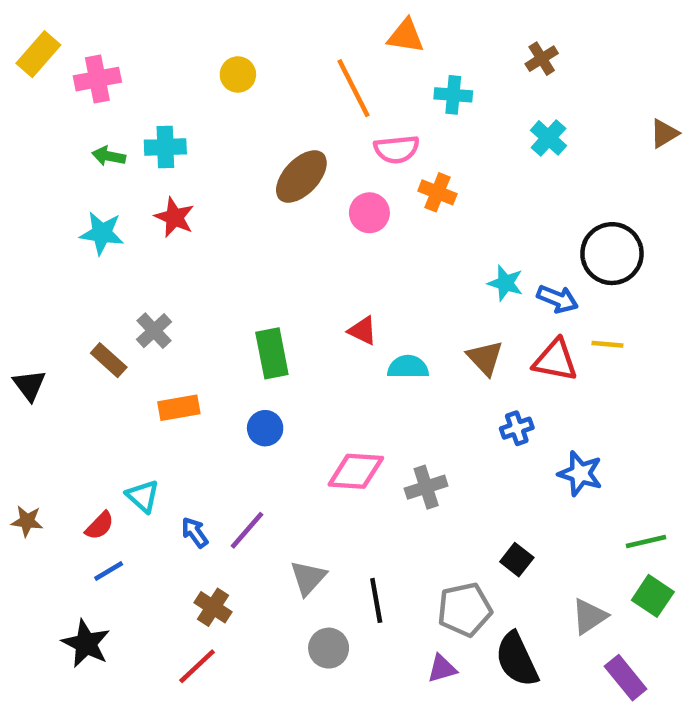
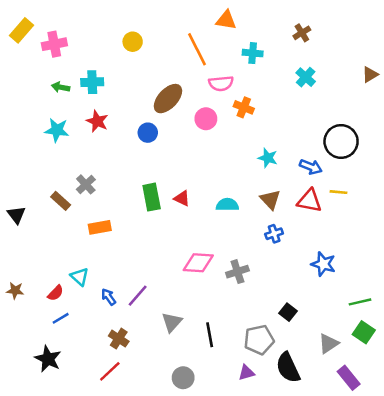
cyan star: (505, 283) -> (268, 158), moved
red triangle: (363, 331) -> (182, 198), moved
blue circle: (265, 428) -> (148, 133), moved
blue cross: (517, 428) -> (274, 234), moved
gray circle: (329, 648) -> (183, 378), moved

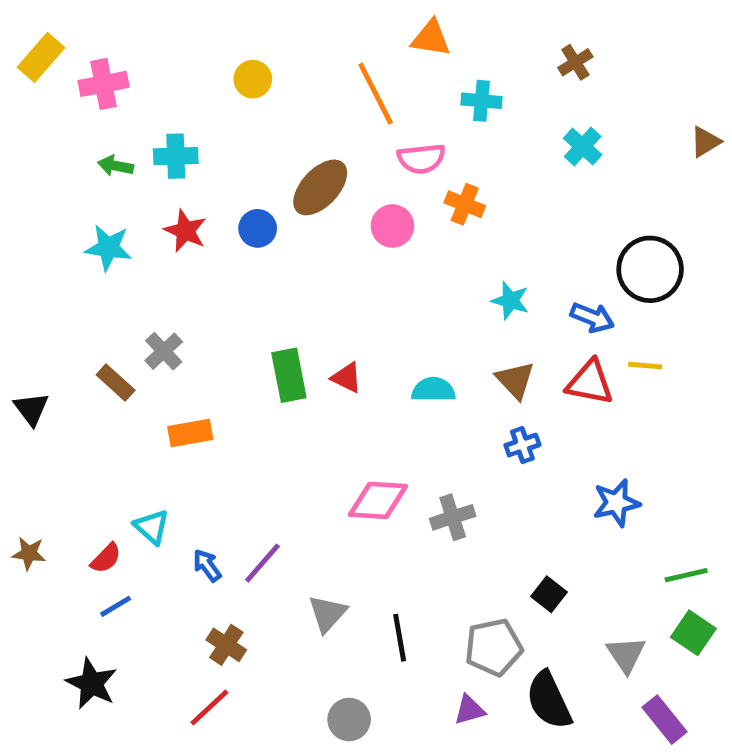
blue circle: (148, 133) -> (258, 228), moved
blue star: (323, 264) -> (616, 503), turned -30
gray triangle: (328, 344) -> (626, 655), turned -30

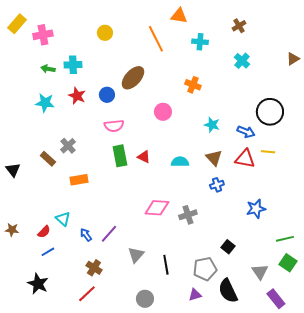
pink semicircle: (421, 159) -> (114, 126), moved
pink circle: (392, 226) -> (163, 112), moved

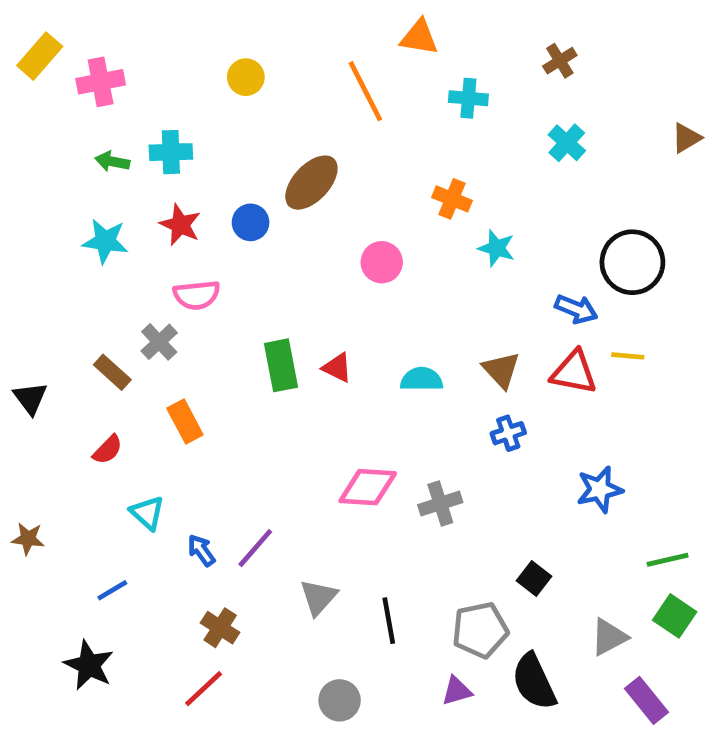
cyan star: (212, 125) -> (497, 248), moved
pink semicircle: (114, 126) -> (197, 295), moved
orange rectangle: (79, 180) -> (185, 422), turned 72
red semicircle: (44, 232) -> (108, 450), moved
gray triangle: (260, 272) -> (609, 637), turned 36

